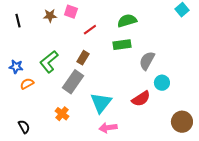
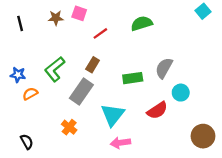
green rectangle: (122, 45) -> (133, 78), moved

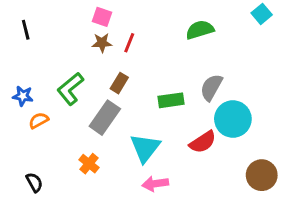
brown star: (56, 18) -> (102, 43), moved
green semicircle: (142, 23) -> (200, 30), moved
red line: (100, 33) -> (129, 43), turned -32
cyan circle: (181, 93) -> (233, 119), size x1.6

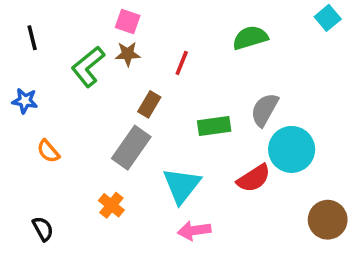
red line: (129, 43) -> (182, 63), moved
green L-shape: (70, 89) -> (88, 67), moved
blue star: (23, 96) -> (25, 101), moved
orange semicircle: (39, 120) -> (48, 151), turned -102

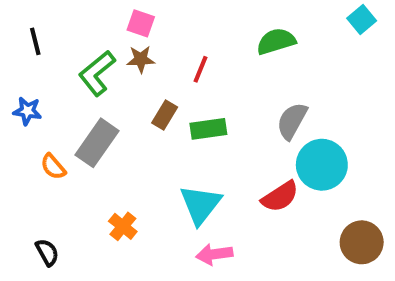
green rectangle: (214, 126) -> (208, 129), moved
gray rectangle: (131, 148) -> (97, 143), moved

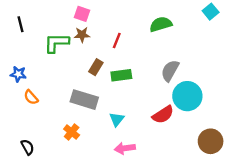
green L-shape: (97, 73) -> (56, 43), turned 40
blue star: (27, 111) -> (18, 74), moved
gray rectangle: (97, 143) -> (84, 100), moved, turned 72
cyan triangle: (200, 205) -> (117, 119), size x0.6

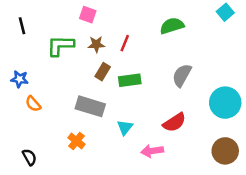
brown star: (82, 35) -> (96, 44), moved
cyan circle: (187, 96) -> (225, 103), moved
pink arrow: (125, 148) -> (152, 151), moved

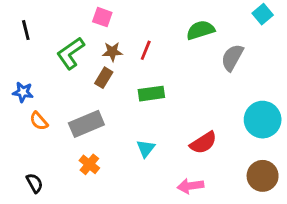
green L-shape: (60, 46) -> (71, 53), turned -36
brown rectangle: (103, 72) -> (104, 78), moved
gray semicircle: (182, 75) -> (232, 57), moved
gray rectangle: (90, 106) -> (86, 124), moved, turned -40
pink arrow: (152, 151) -> (190, 186), moved

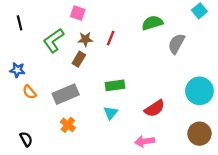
green rectangle: (151, 94) -> (115, 85), moved

